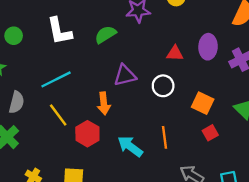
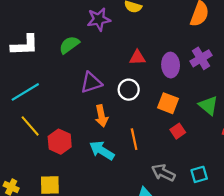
white L-shape: (59, 31) -> (25, 45), turned -76
purple ellipse: (208, 47) -> (171, 65), moved
orange arrow: (104, 103) -> (101, 116), moved

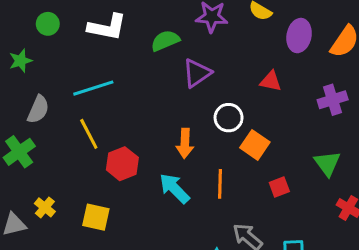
red triangle: (137, 57) -> (271, 81), moved
purple ellipse: (171, 65) -> (299, 36), moved
purple triangle: (91, 83) -> (197, 73), moved, turned -30
orange square: (168, 103) -> (255, 145), moved

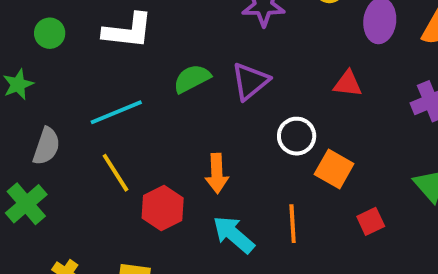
green semicircle: (165, 41) -> (192, 79), moved
orange arrow: (185, 143) -> (217, 173), moved

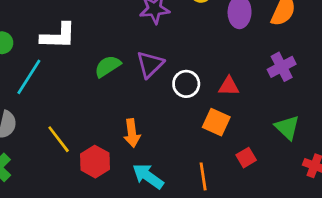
red triangle: (348, 84) -> (229, 86), moved
cyan line: (116, 112) -> (29, 77), moved, turned -30
white circle: (297, 136) -> (186, 84), moved
orange line: (293, 224) -> (203, 176), moved

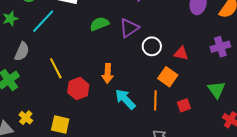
cyan arrow: (148, 176) -> (125, 99), moved
orange line: (203, 176) -> (155, 100), moved

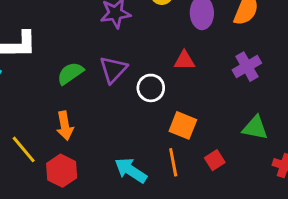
red triangle: (181, 53) -> (184, 60), moved
orange arrow: (108, 73) -> (65, 126), moved
green triangle: (216, 90) -> (255, 128), turned -30

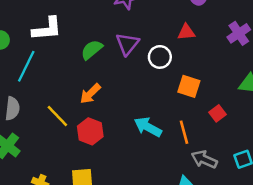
orange arrow: (65, 126) -> (90, 94), turned 60
orange line: (173, 162) -> (184, 132), moved

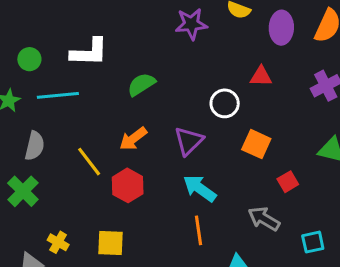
purple triangle: (127, 44) -> (189, 141), moved
cyan line: (26, 66) -> (58, 95), turned 52
orange line: (184, 132) -> (198, 230), moved
gray arrow: (204, 159) -> (264, 219), moved

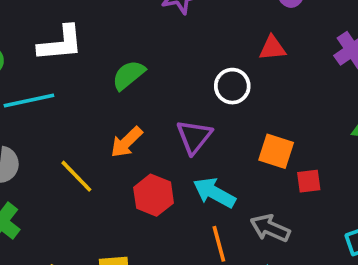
orange square: (256, 144) -> (276, 151), moved
red square: (288, 182) -> (309, 181), moved, turned 30
red hexagon: (128, 185) -> (154, 195), moved
gray arrow: (264, 219) -> (270, 228), moved

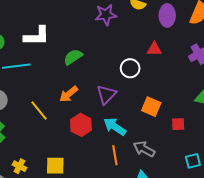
red square: (309, 181) -> (178, 124), moved

